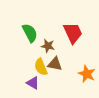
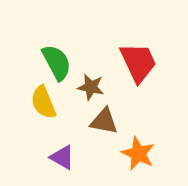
yellow semicircle: (41, 67) -> (43, 102), moved
orange star: (87, 74) -> (138, 154), moved

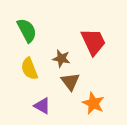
green semicircle: (57, 62) -> (27, 30), moved
brown triangle: (104, 121) -> (70, 82), turned 42

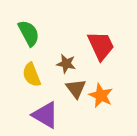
orange star: (93, 103) -> (101, 96), moved
purple triangle: (42, 106) -> (45, 115), size x1.5

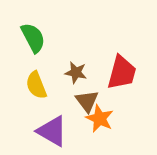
red trapezoid: (101, 46) -> (122, 73), moved, turned 40
orange star: (101, 96) -> (100, 118), moved

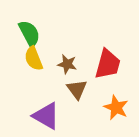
yellow semicircle: (36, 85) -> (34, 59), moved
orange star: (100, 118) -> (116, 108), moved

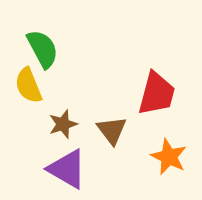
yellow semicircle: (34, 59) -> (28, 86), moved
brown star: (67, 64) -> (63, 124), moved, turned -30

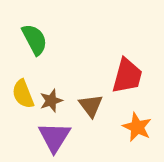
yellow semicircle: (28, 86) -> (23, 94), moved
purple triangle: (67, 169) -> (54, 137), turned 32

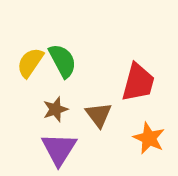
green semicircle: (35, 39) -> (63, 61), moved
yellow semicircle: (23, 94) -> (30, 63), moved, turned 56

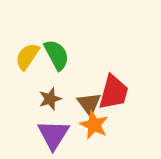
red trapezoid: (138, 82) -> (114, 92), moved
orange star: (149, 138) -> (94, 125), moved

